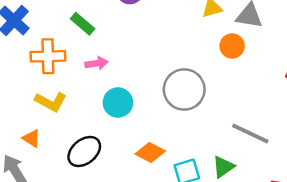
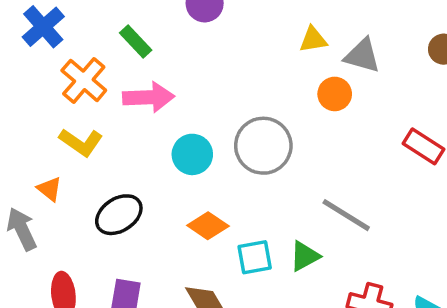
orange cross: (48, 56) -> (84, 80), turned 36
pink arrow: (96, 63) -> (149, 97), size x1.6
cyan circle: (118, 103) -> (192, 154), moved

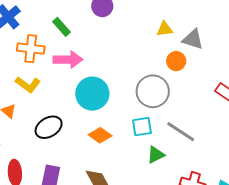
orange cross: (84, 80) -> (31, 49), turned -36
gray circle: (263, 146) -> (153, 91), moved
cyan circle: (192, 154) -> (92, 94), size x1.4
cyan square: (255, 257) -> (142, 127), moved

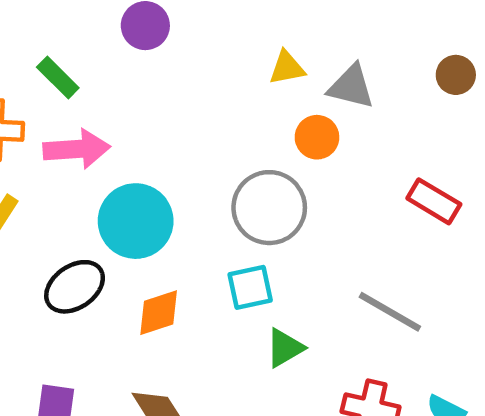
black ellipse: (49, 127) -> (75, 287), moved
gray line: (181, 132) -> (390, 312), moved
orange diamond: (100, 135) -> (159, 313), turned -50

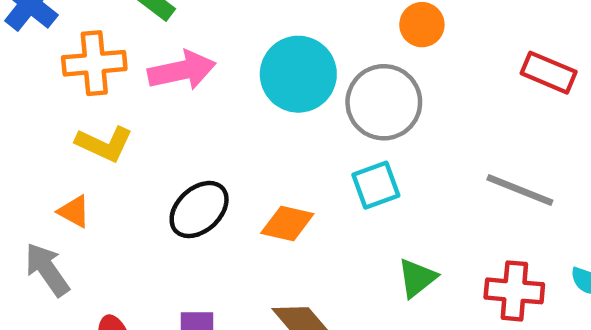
cyan circle: (136, 221) -> (298, 74), moved
orange diamond: (159, 313) -> (287, 224), turned 39
green triangle: (285, 348) -> (417, 278), moved

